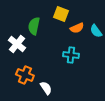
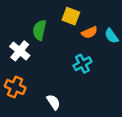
cyan cross: (71, 55) -> (82, 64), turned -35
orange cross: (25, 75) -> (15, 87), moved

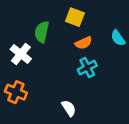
orange semicircle: (89, 32) -> (84, 43), moved
white semicircle: (53, 102) -> (69, 108), moved

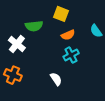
green semicircle: (42, 32) -> (34, 26), turned -108
white semicircle: (69, 108) -> (56, 79), moved

